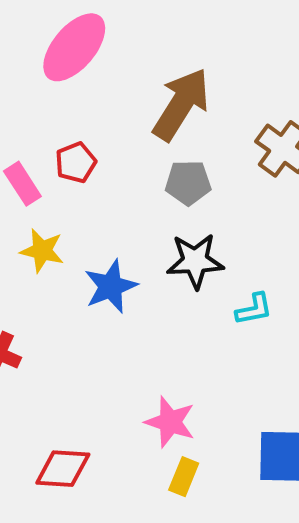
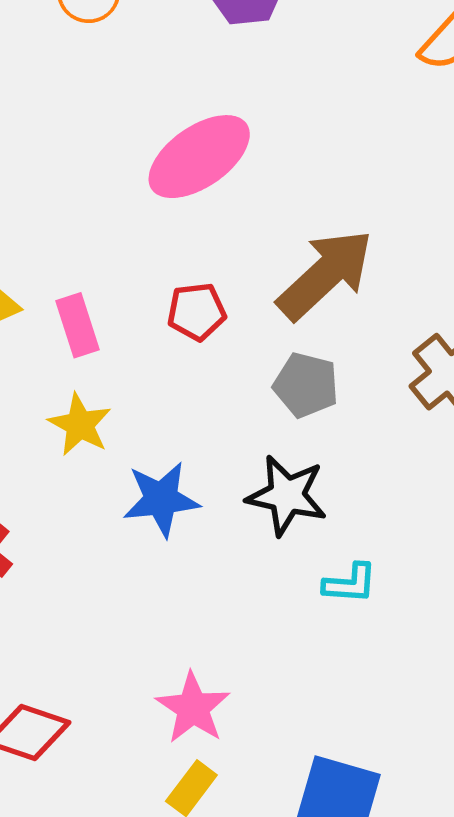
red pentagon: (76, 162) -> (197, 312), moved

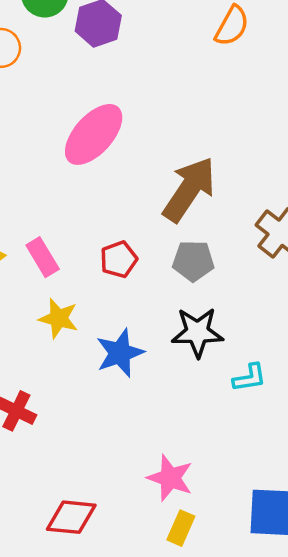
red pentagon: (197, 312) -> (119, 259), moved

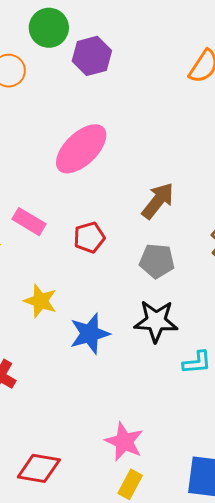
brown arrow: (189, 189) -> (158, 201), size x0.7
pink rectangle: (43, 257) -> (29, 222), moved, turned -32
red pentagon: (119, 259) -> (89, 237), moved

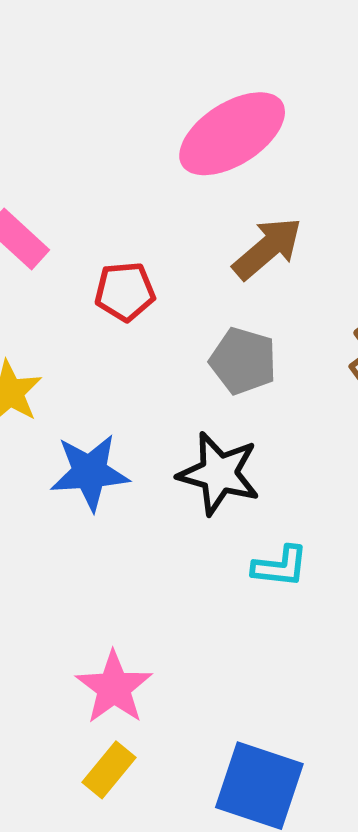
pink ellipse: (81, 149) -> (232, 134), moved

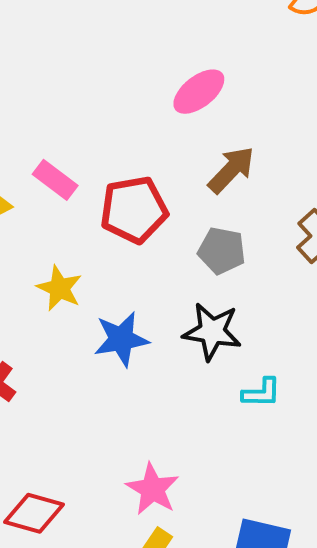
pink ellipse: (232, 134) -> (199, 92), size x0.7
red pentagon: (125, 292) -> (134, 210), size x1.6

